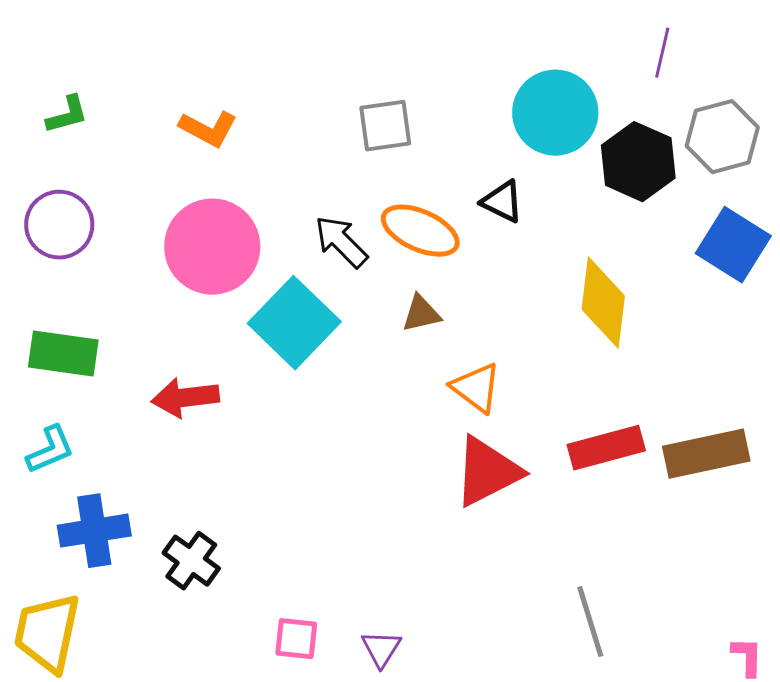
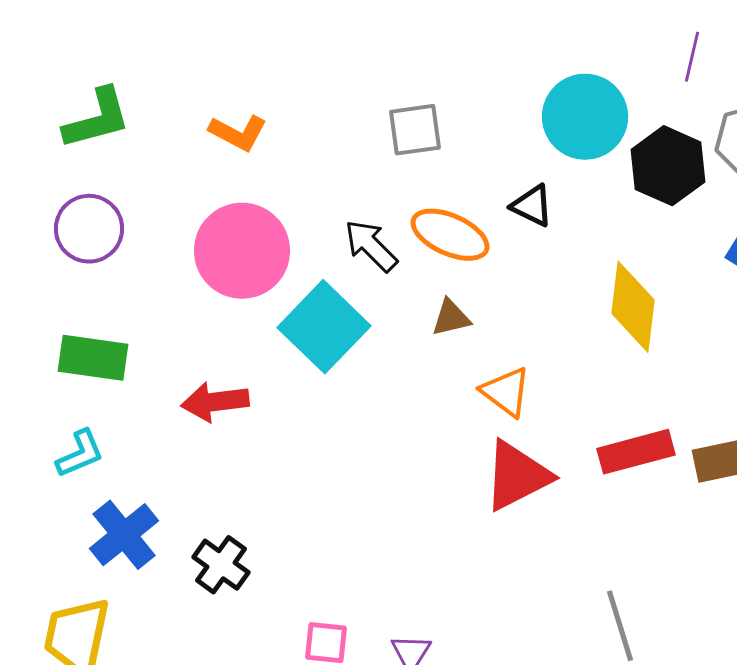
green L-shape: (67, 115) -> (97, 119), size x1.6
blue cross: (94, 531) -> (124, 535), turned -30

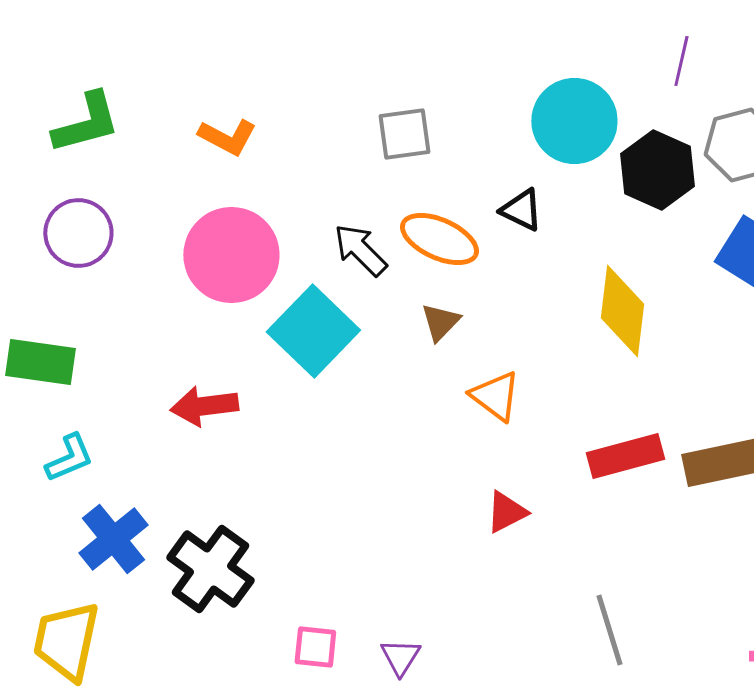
brown triangle: (451, 318) -> (440, 322), turned -33
green rectangle: (93, 358) -> (40, 362), moved
red triangle: (517, 476) -> (506, 512), moved, size x0.6
black cross: (221, 565) -> (210, 569), size x1.5

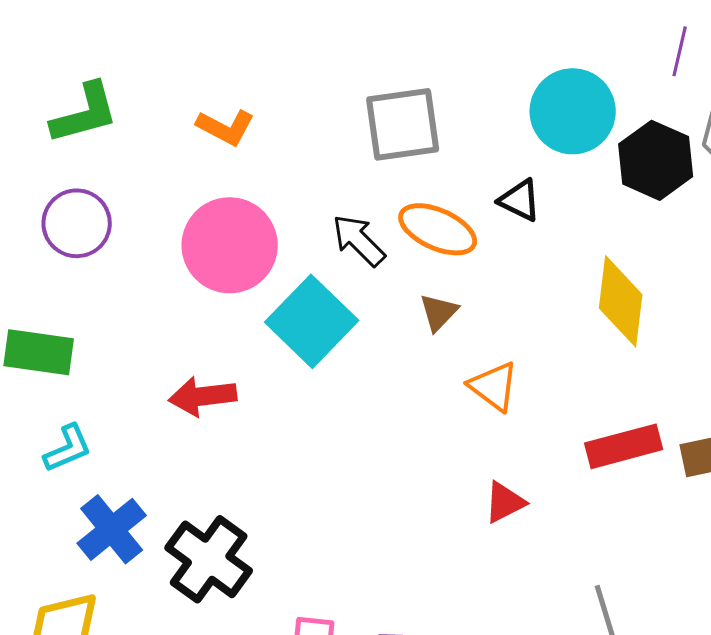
gray square: (404, 134) -> (403, 124), size x1.4

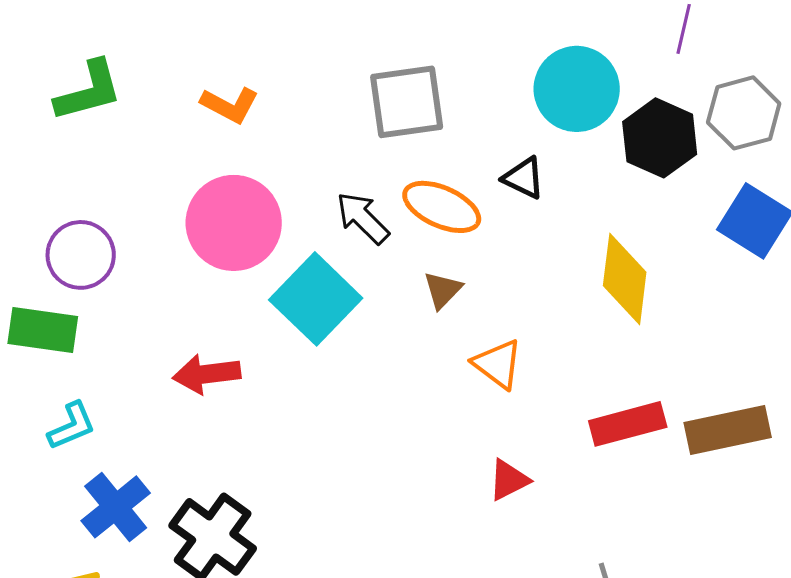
purple circle: (77, 223) -> (81, 255), moved

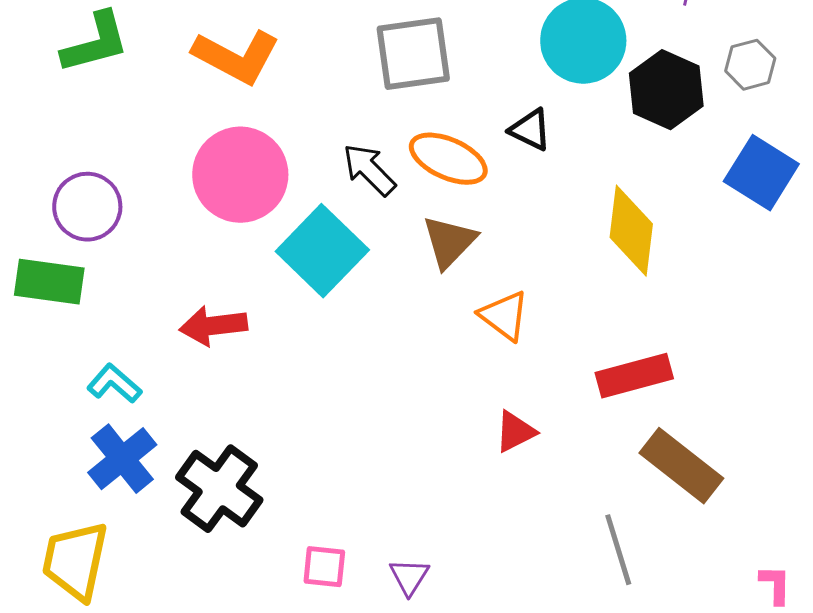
orange L-shape: (230, 105) -> (236, 57), size x1.5
gray hexagon: (744, 113) -> (750, 65), size x0.7
brown triangle: (443, 290) -> (449, 242), size x1.4
cyan L-shape: (72, 426) -> (114, 384), moved, turned -116
brown rectangle: (728, 430) -> (681, 466), moved, turned 50

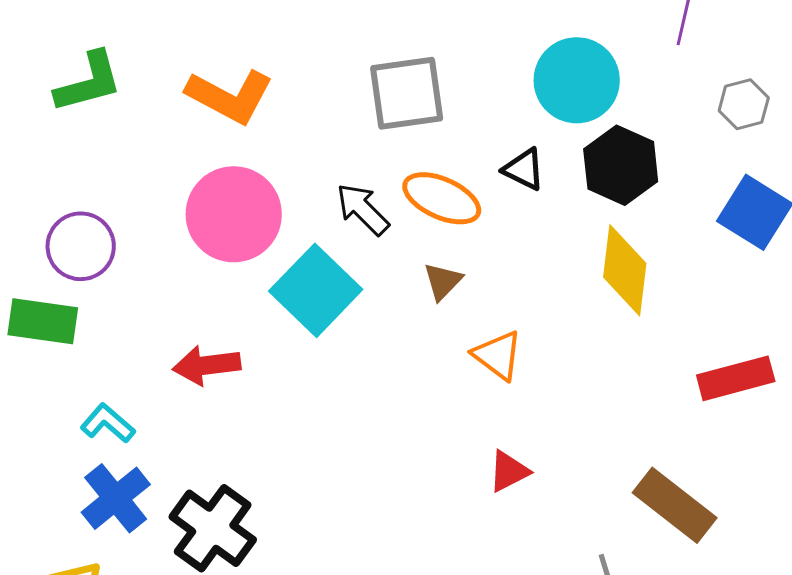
black hexagon: (666, 90) -> (621, 165), moved
brown triangle: (449, 242) -> (443, 281), size x0.7
red rectangle: (634, 376) -> (736, 378), moved

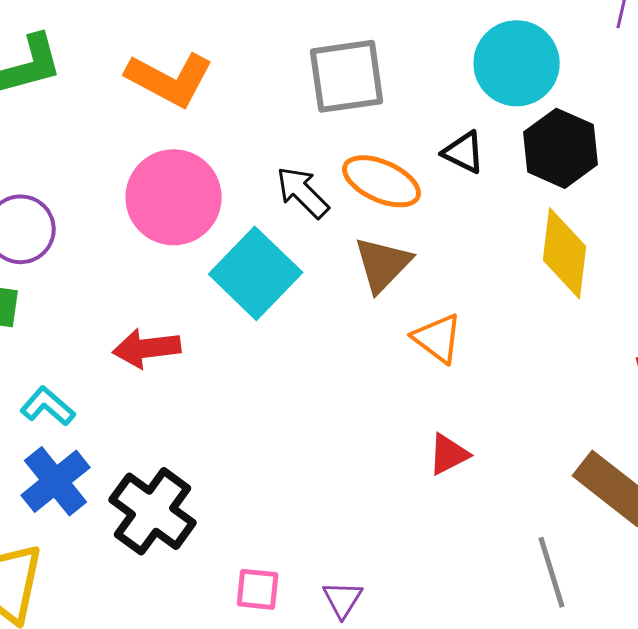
brown triangle: (443, 281) -> (383, 264), size x1.5

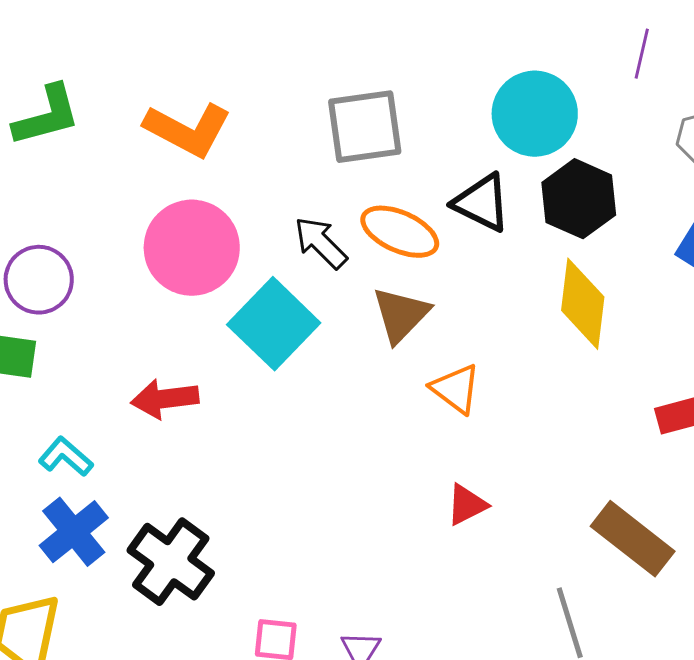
black triangle: (464, 152) -> (482, 203), size x1.4

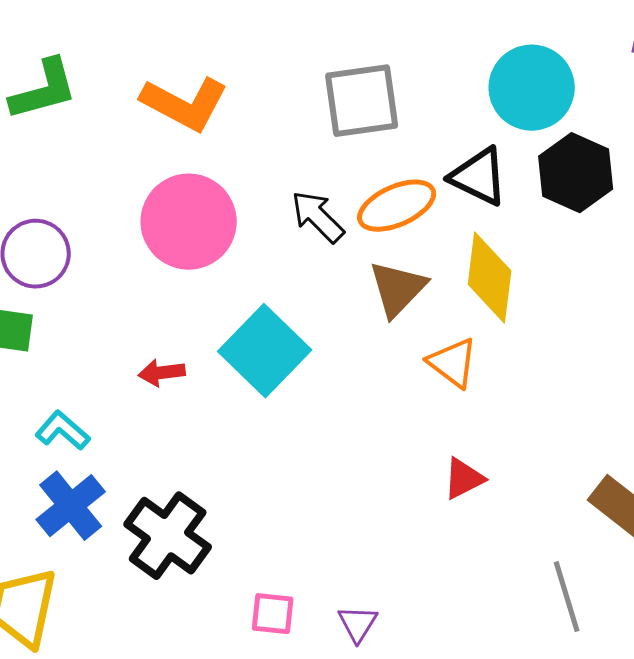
orange ellipse: (400, 232) -> (397, 206), turned -48
yellow diamond: (583, 304) -> (490, 278), moved
cyan square: (274, 324) -> (265, 351), moved
red arrow: (165, 399) -> (162, 373), size x0.7

